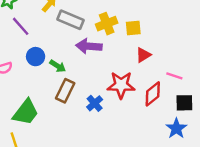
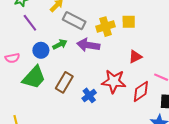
yellow square: (133, 28) -> (129, 22), moved
green arrow: (58, 66) -> (60, 44), moved, turned -64
green trapezoid: (26, 112) -> (34, 77), moved

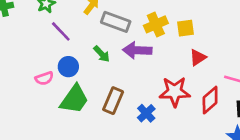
yellow square: (129, 22) -> (185, 28), moved
green arrow: (60, 44) -> (102, 54), turned 80
blue circle: (41, 50) -> (68, 67), moved

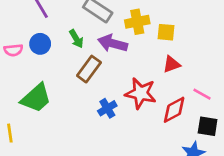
green trapezoid: (74, 99) -> (36, 98), moved
brown rectangle: (113, 101) -> (89, 69), moved

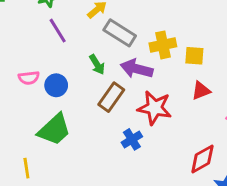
blue circle: (40, 44) -> (56, 85), moved
red star: (141, 93) -> (155, 108), moved
red diamond: (174, 110) -> (202, 159), moved

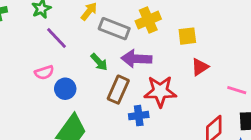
yellow cross: (163, 45) -> (148, 20), moved
pink semicircle: (29, 78) -> (44, 72), moved
blue cross: (132, 139) -> (139, 116), moved, turned 36

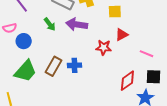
brown rectangle: (118, 90) -> (53, 66), moved
red star: (160, 91) -> (104, 48), moved, size x0.7

